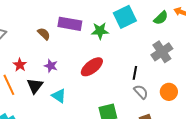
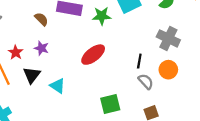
gray cross: (162, 52) -> (168, 38), turned -30
purple star: (51, 66) -> (41, 48), moved
orange circle: (169, 92) -> (168, 70), moved

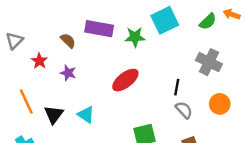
red star: (16, 52) -> (39, 61), moved
orange circle: (168, 70) -> (220, 104), moved
black triangle: (32, 75) -> (54, 115), moved

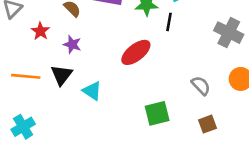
black line: (177, 87) -> (169, 22), moved
orange line: (26, 102) -> (26, 76), turned -60
black triangle: (54, 115) -> (62, 75), moved

